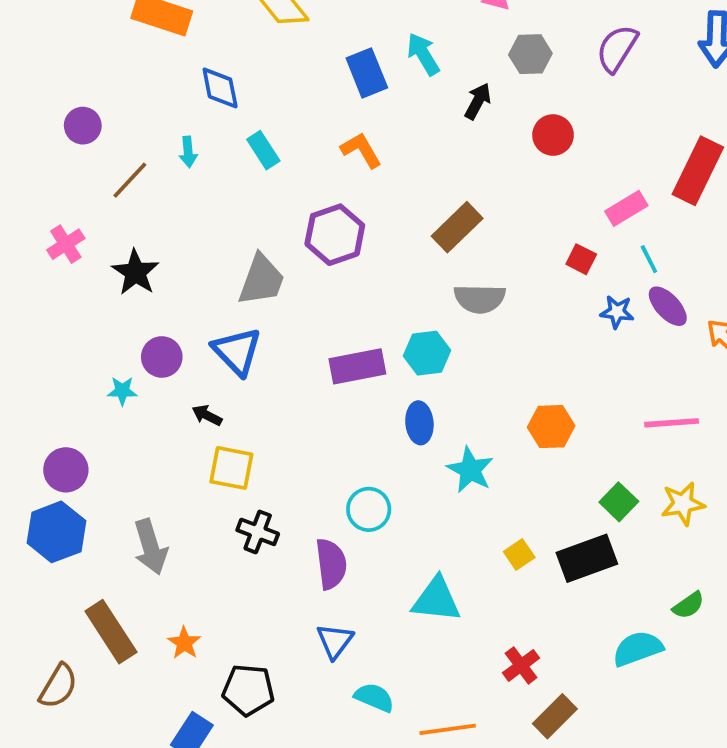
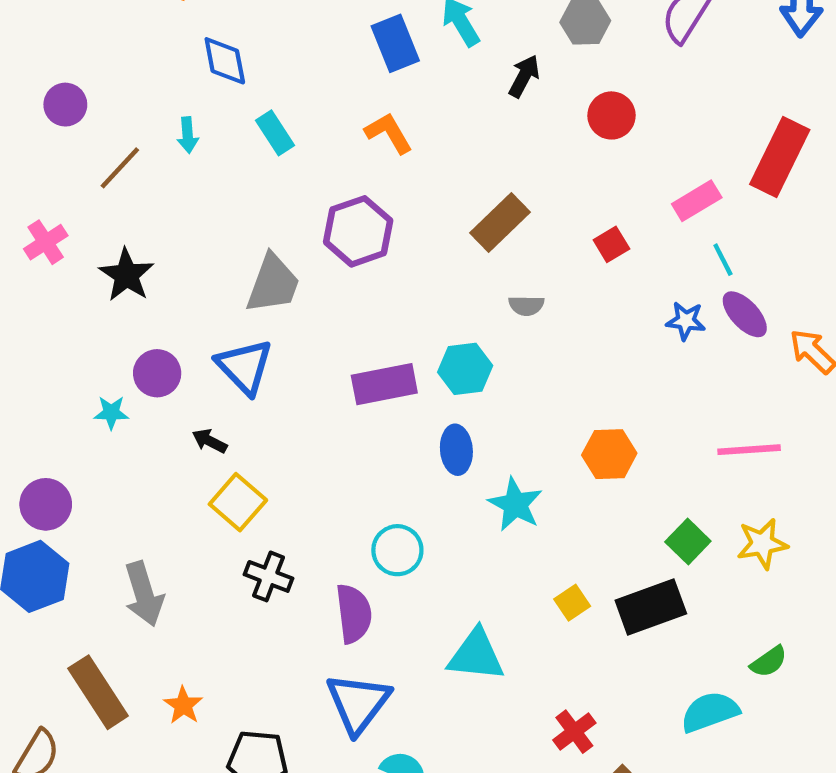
red square: (581, 259) -> (611, 244), moved, turned 32
gray semicircle: (480, 299) -> (526, 306), size x0.6
yellow square: (231, 468) -> (238, 502), turned 30
blue triangle: (335, 641) -> (358, 703), size x1.5

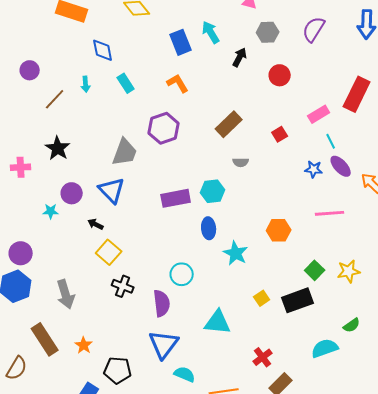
pink cross: (46, 242) -> (21, 167), moved, turned 30
pink line: (749, 450) -> (330, 213), moved

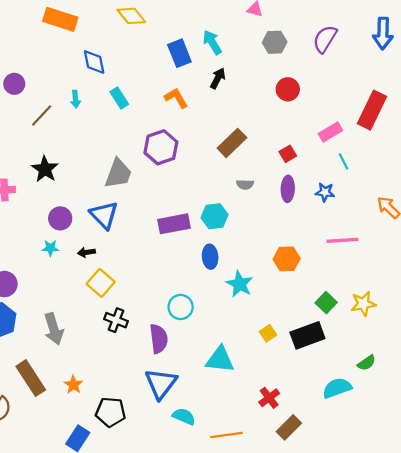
black arrow: (240, 57) -> (218, 78), moved
purple ellipse: (341, 166) -> (288, 189), moved, turned 45
cyan star: (51, 211) -> (50, 248), moved
black arrow: (96, 224) -> (86, 252), turned -35

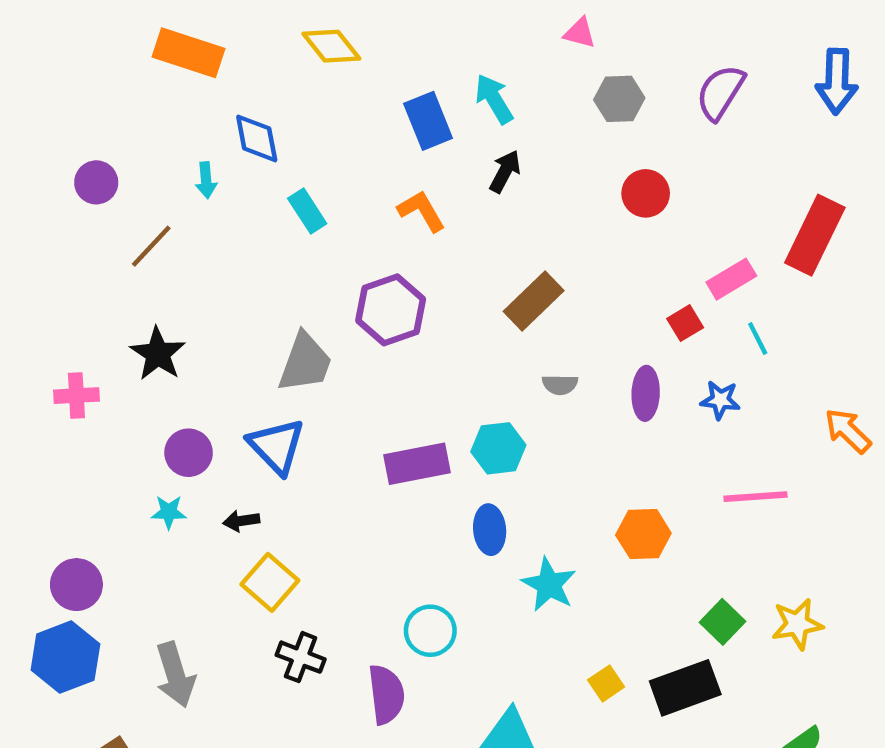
cyan arrow: (76, 99) -> (206, 180), moved
red square: (288, 154) -> (685, 323), moved

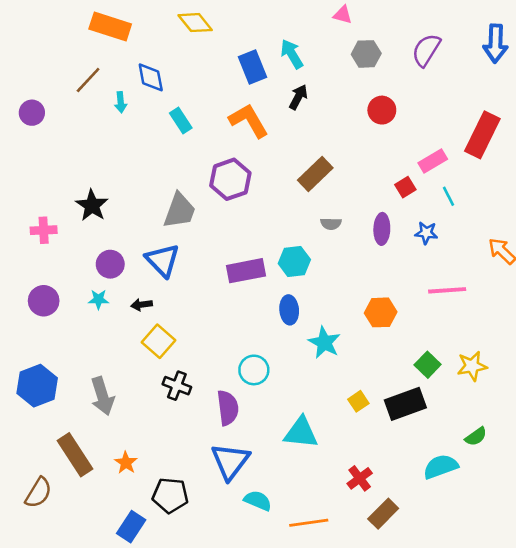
purple circle: (96, 182) -> (32, 113), moved
orange L-shape: (421, 211) -> (249, 121), size x1.4
brown line: (151, 246) -> (88, 80), moved
purple circle: (76, 585) -> (44, 301), moved

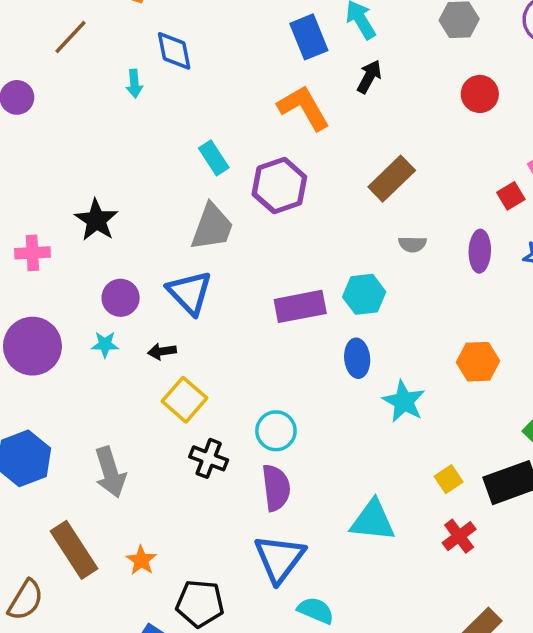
brown line: (88, 80) -> (70, 37), moved
cyan rectangle: (181, 121) -> (214, 158), moved
purple circle: (44, 301) -> (32, 346), size x1.4
cyan circle: (254, 370) -> (276, 431), moved
red cross: (360, 478) -> (459, 536), moved

